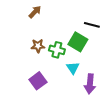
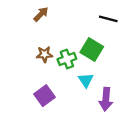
black line: (92, 25) -> (108, 19), moved
green cross: (57, 50) -> (67, 59), turned -35

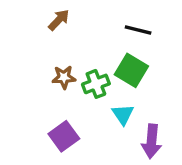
black line: (108, 19) -> (138, 30), moved

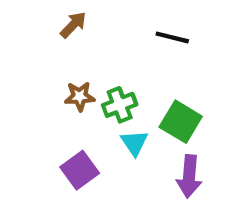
green square: (131, 70) -> (181, 122), moved
cyan triangle: (123, 114) -> (134, 143), moved

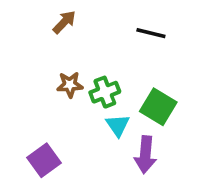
purple square: (80, 170) -> (44, 160), moved
purple arrow: (189, 176) -> (145, 155), moved

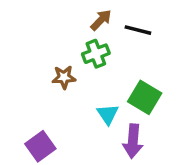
brown arrow: (64, 22) -> (101, 20), moved
green cross: (105, 92) -> (96, 54), moved

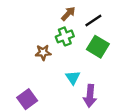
black line: (138, 30) -> (93, 20), turned -48
green square: (145, 97) -> (98, 47), moved

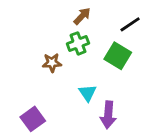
black line: (93, 20) -> (130, 24), moved

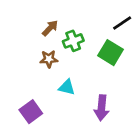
brown arrow: (82, 16) -> (50, 28), moved
cyan triangle: (88, 93) -> (67, 87), moved, turned -42

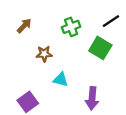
brown arrow: (50, 28) -> (24, 26), moved
green cross: (73, 41) -> (71, 27), moved

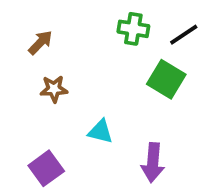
green cross: (71, 27) -> (133, 29), moved, turned 30
brown star: (44, 54) -> (54, 89), moved

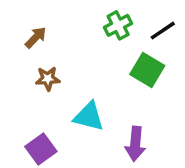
green cross: (133, 29) -> (118, 25), turned -36
cyan triangle: (100, 132) -> (89, 116), size x1.4

